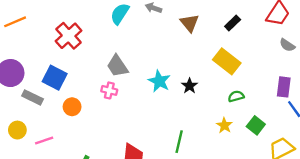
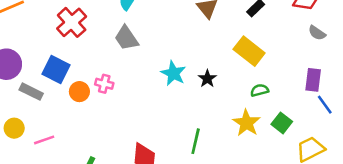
gray trapezoid: (117, 66) -> (126, 38), moved
pink cross: (109, 90) -> (104, 84), moved
orange circle: (72, 107) -> (79, 92), moved
yellow star: (224, 125) -> (246, 123), size x1.5

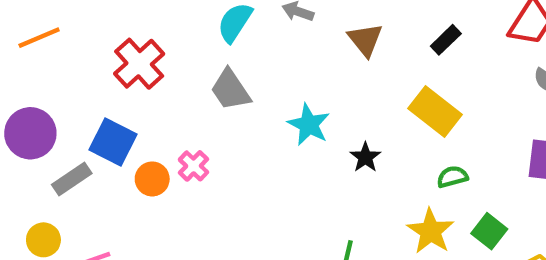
cyan star: (173, 73) -> (309, 125), moved
pink cross: (104, 84) -> (194, 166), turned 30
gray rectangle: (31, 92) -> (72, 179), turned -60

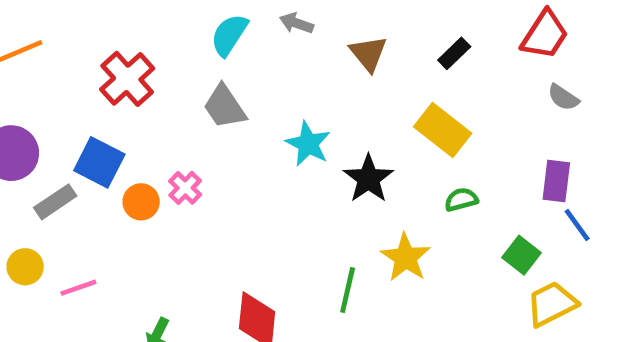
black star: (365, 157) -> (368, 179), size x1.5
yellow star: (431, 231) -> (406, 258), moved
green square: (489, 231) -> (522, 255), moved

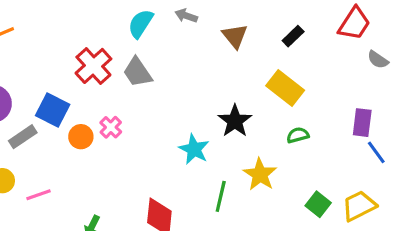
red cross: (127, 79) -> (93, 66), moved
gray semicircle: (563, 97) -> (378, 60), moved
cyan star: (308, 144) -> (194, 149), moved
green square: (522, 255) -> (318, 204), moved

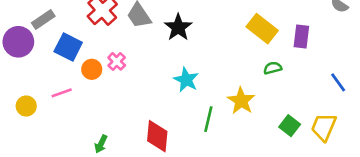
black star: (235, 121) -> (178, 27), moved
purple rectangle: (362, 123) -> (301, 37), moved
gray rectangle: (23, 137) -> (43, 19), moved
pink line: (38, 195) -> (62, 93), moved
yellow trapezoid: (359, 206) -> (324, 127), turned -40

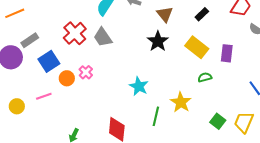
black star: (178, 27) -> (158, 41), moved
blue square: (68, 47) -> (49, 61), turned 30

